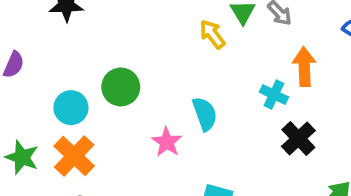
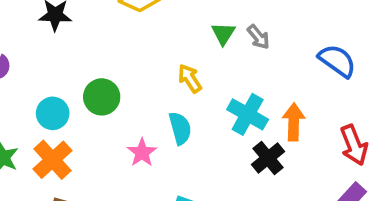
yellow arrow: (212, 34) -> (190, 78), moved
orange arrow: (304, 67) -> (294, 122), moved
cyan cross: (274, 95) -> (248, 114), size x1.5

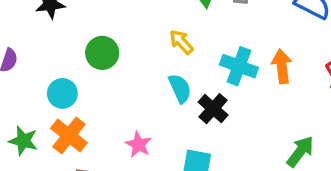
green circle: (102, 97) -> (102, 53), moved
pink star: (142, 153) -> (138, 145), moved
black cross: (268, 158) -> (213, 109), moved

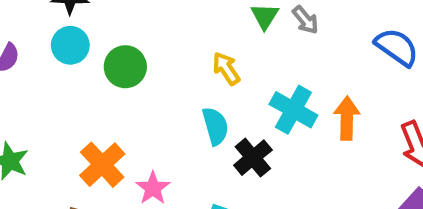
cyan circle: (62, 93) -> (70, 45), moved
orange cross: (69, 135) -> (102, 165), moved

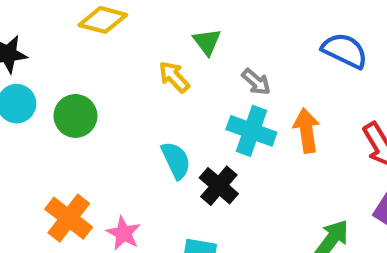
gray arrow: (305, 20) -> (256, 82), moved
yellow arrow: (226, 68) -> (174, 77), moved

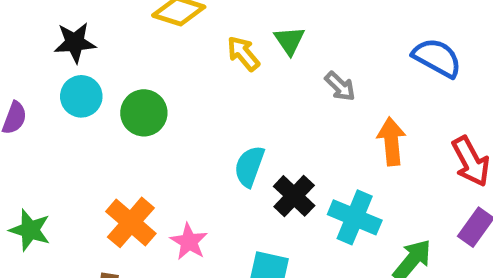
yellow arrow: (174, 77) -> (243, 53), moved
cyan cross: (251, 131) -> (355, 217), moved
cyan semicircle: (176, 160) -> (249, 166), turned -138

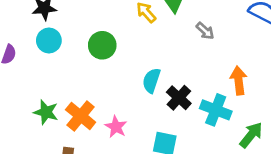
green circle: (144, 113) -> (102, 45), moved
orange arrow: (391, 141) -> (239, 80), moved
green star: (30, 230) -> (46, 112), moved

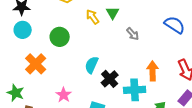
cyan cross: (216, 110) -> (135, 90), turned -30
green star: (46, 112) -> (16, 93), moved
orange cross: (81, 116) -> (36, 64), moved

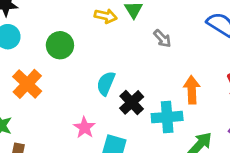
yellow arrow: (93, 17) -> (106, 16), turned 140
pink star: (64, 95) -> (84, 128), moved

